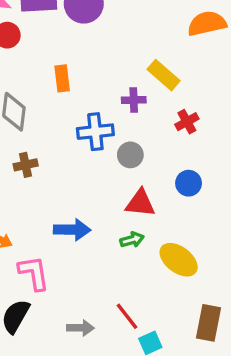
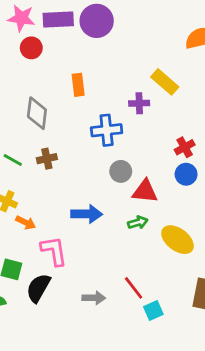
red cross: (187, 122) -> (185, 147), moved
gray circle: (130, 155) -> (121, 171), moved

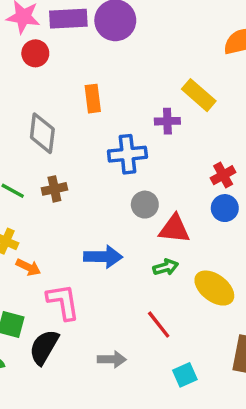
red line: (134, 288) -> (159, 325), moved

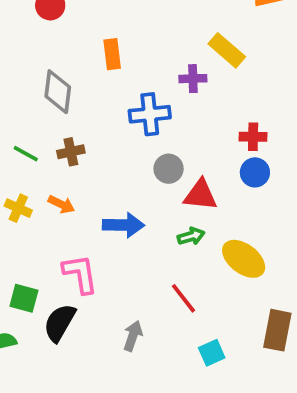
red cross: (223, 175) -> (253, 137), turned 30
orange arrow: (28, 267) -> (61, 204), moved
gray arrow: (112, 359) -> (133, 336), turned -72

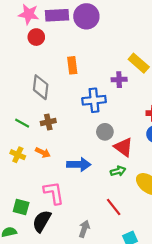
red triangle: (200, 195) -> (123, 147), turned 30

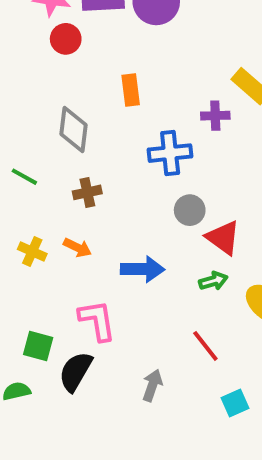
green line: (22, 123) -> (24, 177), moved

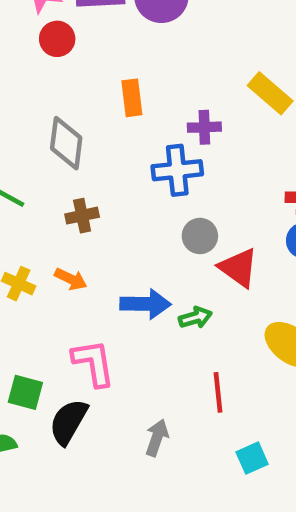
purple cross: (215, 116) -> (204, 127), moved
green arrow: (213, 281) -> (195, 318), moved
red line: (205, 346) -> (218, 392), turned 32

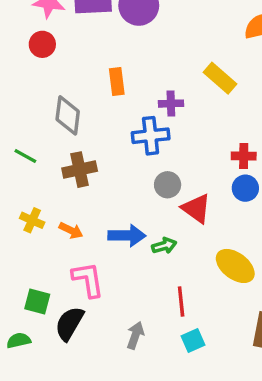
red circle: (57, 39) -> (42, 44), moved
brown cross: (82, 216) -> (80, 170), size x1.4
orange arrow: (71, 279) -> (71, 230), moved
cyan square: (252, 458) -> (193, 340), moved

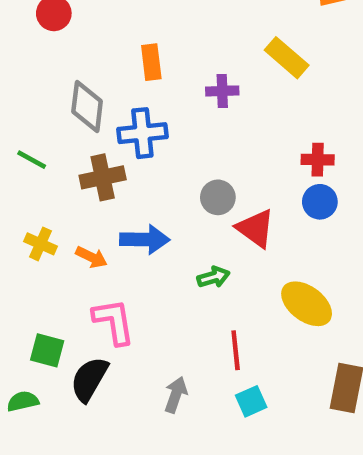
blue cross: (151, 136) -> (142, 133), moved
blue arrow: (127, 236) -> (145, 239), moved

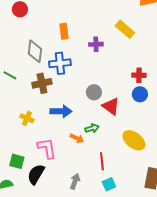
yellow cross: (40, 244) -> (27, 118), moved
orange arrow: (91, 257) -> (77, 138), moved

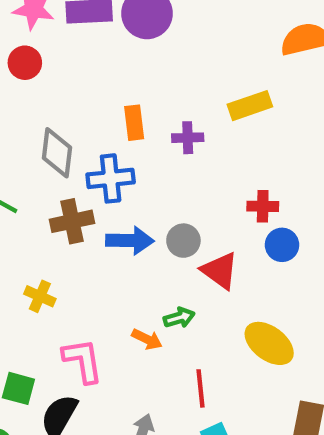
yellow rectangle: (125, 29) -> (250, 106), turned -60
orange rectangle: (64, 31) -> (134, 123), moved
red cross: (139, 75) -> (263, 206), moved
blue arrow: (61, 111) -> (130, 241), moved

